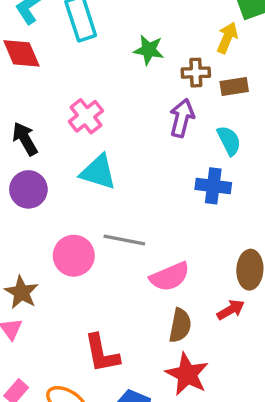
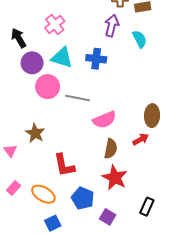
blue cross: (213, 186) -> (96, 59), moved
purple circle: (28, 189) -> (32, 63), moved
pink circle: (74, 256) -> (48, 87), moved
brown star: (21, 292) -> (35, 133), moved

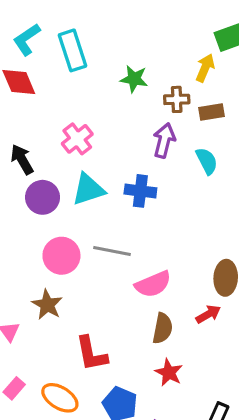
cyan triangle: (62, 58) -> (88, 189), turned -35
pink circle: (48, 87) -> (61, 256), moved
red star: (115, 178) -> (169, 373), size x0.7

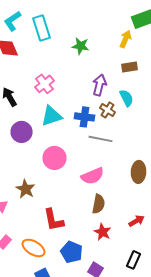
brown cross: (177, 99) -> (108, 110), moved, turned 35
purple circle: (43, 197) -> (22, 132), moved
gray line: (112, 251) -> (100, 139), moved
pink circle: (61, 256) -> (54, 158), moved
red arrow: (208, 314) -> (136, 221), moved

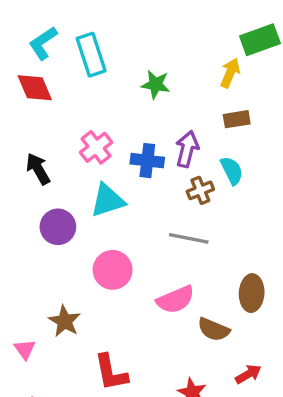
brown cross: (108, 110) -> (200, 190), turned 35
blue cross: (84, 117) -> (147, 161), moved
brown semicircle: (98, 204) -> (214, 329), moved, turned 102

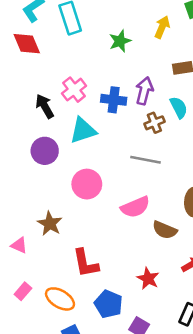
yellow arrow: (230, 73) -> (162, 27), moved
green star: (156, 84) -> (120, 41), turned -30
black arrow: (38, 169) -> (45, 106), moved
pink triangle: (25, 349) -> (19, 245), turned -30

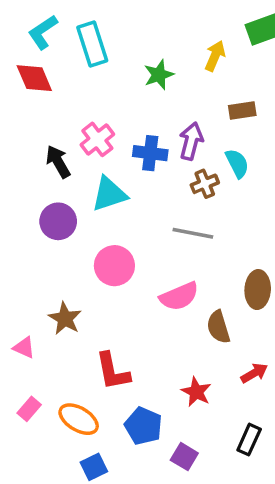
brown semicircle: (165, 230) -> (218, 327), turned 50

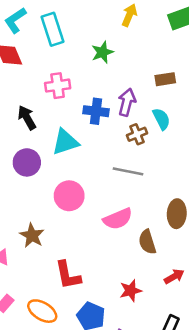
yellow arrow: (215, 56) -> (129, 15), moved
pink cross: (97, 139) -> (58, 86), moved, turned 30
red star: (196, 392) -> (131, 291), turned 30

